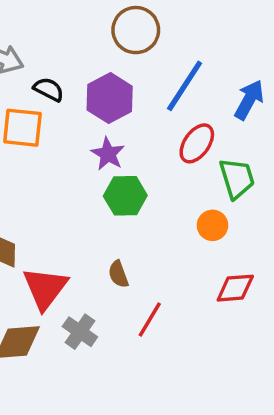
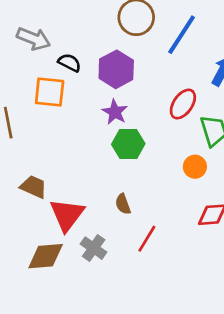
blue line: (185, 86) -> (182, 35), moved

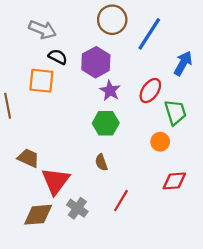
gray arrow: (34, 39) -> (42, 30), moved
purple star: (115, 112) -> (110, 91), moved
brown semicircle: (123, 204) -> (101, 162), moved

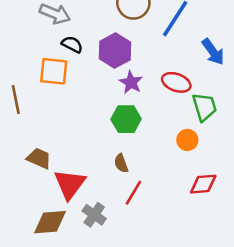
blue arrow: (183, 63) -> (213, 52), turned 115
red ellipse: (150, 91) -> (176, 82), turned 75
red line: (121, 201) -> (133, 193), moved

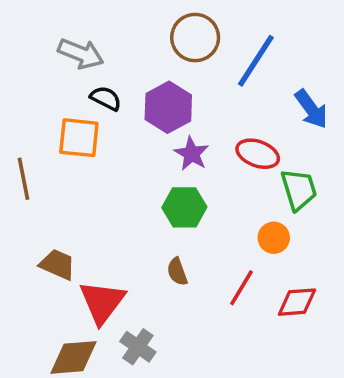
red line: (133, 193) -> (242, 288), moved

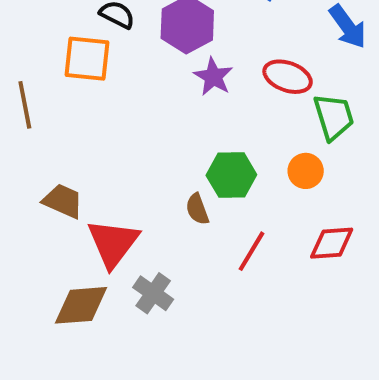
green hexagon: (184, 207) -> (231, 175), moved
red line: (242, 288) -> (251, 251), moved

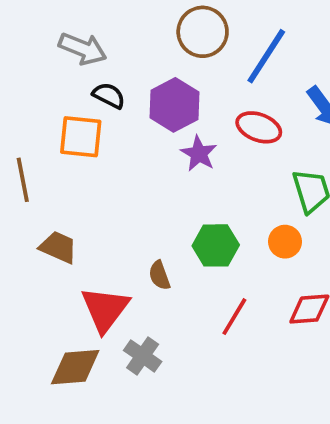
red ellipse: (288, 77) -> (259, 127), moved
brown trapezoid: (63, 201) -> (58, 247), moved
brown semicircle: (197, 209) -> (159, 275), moved

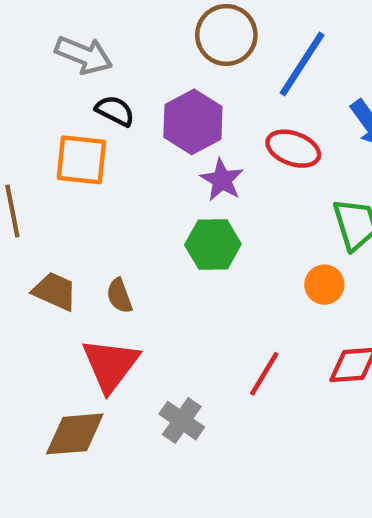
green hexagon: (216, 245) -> (213, 244), moved
brown semicircle: (159, 275) -> (119, 296), moved
gray cross: (143, 356) -> (182, 421), moved

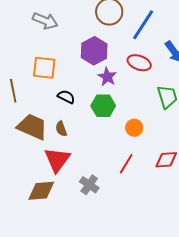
black semicircle: (115, 111) -> (66, 97), moved
orange circle: (324, 285) -> (134, 128), moved
brown trapezoid: (55, 291) -> (32, 127), size x1.5

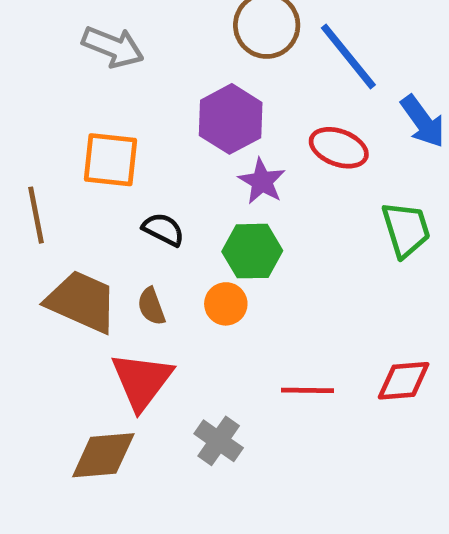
blue line: (143, 25) -> (348, 56), turned -72
orange circle: (134, 128) -> (226, 304), moved
red line: (126, 164) -> (307, 390), turned 60

